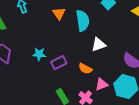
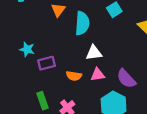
orange semicircle: (85, 69) -> (74, 76), turned -32
pink triangle: (102, 84) -> (98, 75), moved

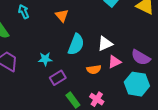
cyan semicircle: (82, 23) -> (76, 44), moved, turned 35
purple rectangle: (46, 63) -> (58, 78), moved

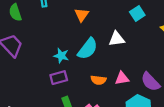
white triangle: (105, 44) -> (117, 39), moved
cyan star: (45, 59) -> (61, 56), moved

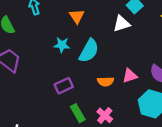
white triangle: (117, 39) -> (122, 24), moved
cyan star: (61, 56) -> (62, 45), moved

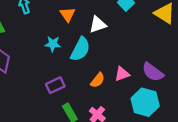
white triangle: (122, 24) -> (98, 25), moved
orange semicircle: (106, 81) -> (98, 80), turned -49

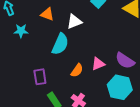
orange triangle: (68, 15) -> (47, 14), turned -32
cyan star: (53, 44) -> (21, 31), moved
purple rectangle: (55, 85) -> (40, 77), turned -70

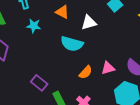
cyan semicircle: (60, 44) -> (72, 44), turned 75
purple rectangle: (40, 77) -> (39, 83), moved, turned -49

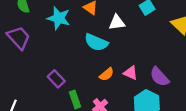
cyan star: (34, 26) -> (59, 18), size x1.5
pink triangle: (108, 68) -> (131, 73), turned 32

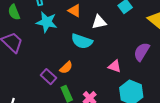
orange semicircle: (107, 74) -> (66, 68), moved
purple semicircle: (159, 77) -> (142, 52), moved, turned 78

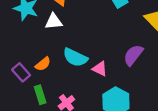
white triangle: (99, 22) -> (54, 21), moved
cyan semicircle: (82, 41) -> (75, 57), moved

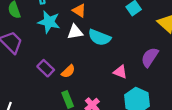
cyan semicircle: (75, 57) -> (99, 37), moved
purple rectangle: (21, 72) -> (46, 68), moved

